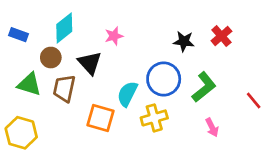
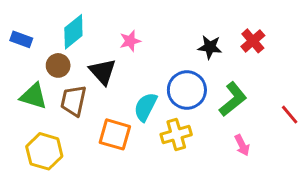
yellow hexagon: (21, 133) -> (44, 151), moved

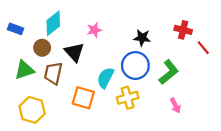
red cross: (253, 41) -> (183, 30), turned -35
black star: (210, 47) -> (142, 38), moved
green triangle: (34, 96) -> (24, 70), turned -35
red line: (290, 115) -> (203, 48), moved

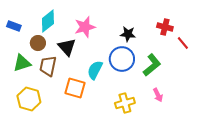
pink star: (94, 30) -> (85, 27), size x1.5
yellow cross: (128, 98) -> (125, 103), moved

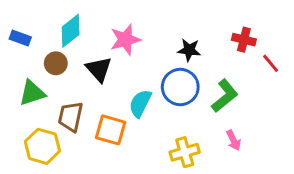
brown trapezoid: (48, 66) -> (71, 117), moved

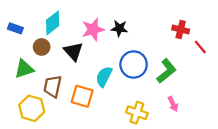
black star: (189, 50) -> (119, 28), moved
yellow cross: (185, 152) -> (137, 113), turned 35

